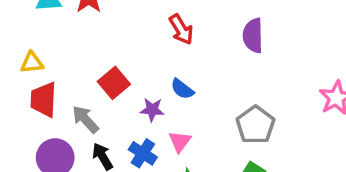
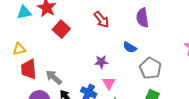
red square: (114, 83) -> (61, 29), moved
blue semicircle: (182, 89) -> (130, 47), moved
purple star: (152, 110) -> (101, 62), moved

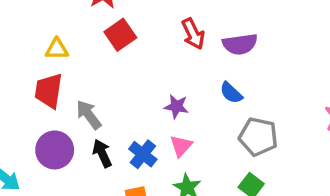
purple semicircle: (142, 18) -> (240, 44), moved, turned -102
yellow triangle: (19, 49) -> (57, 49), moved
gray pentagon: (150, 68) -> (258, 137), turned -30

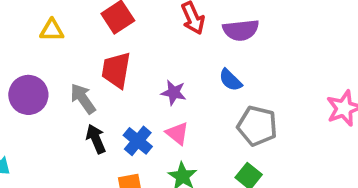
red trapezoid: (49, 91) -> (116, 70), moved
pink triangle: (181, 146) -> (177, 133), turned -35
purple circle: (55, 150) -> (28, 95), moved

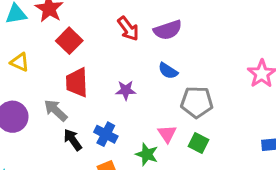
yellow triangle: (52, 30) -> (20, 62), turned 36
pink triangle: (177, 133) -> (167, 134), moved, turned 30

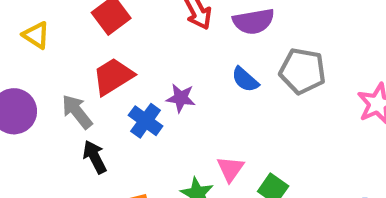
red trapezoid: (77, 82) -> (113, 76), turned 52
gray pentagon: (197, 102) -> (302, 71), moved
blue cross: (106, 134) -> (146, 121), moved

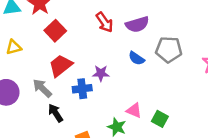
yellow triangle: (36, 35) -> (14, 47), turned -42
blue cross: (146, 121) -> (82, 89), turned -36
pink triangle: (230, 169) -> (134, 110), turned -35

